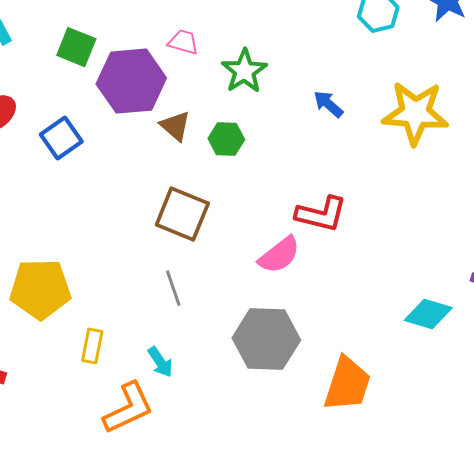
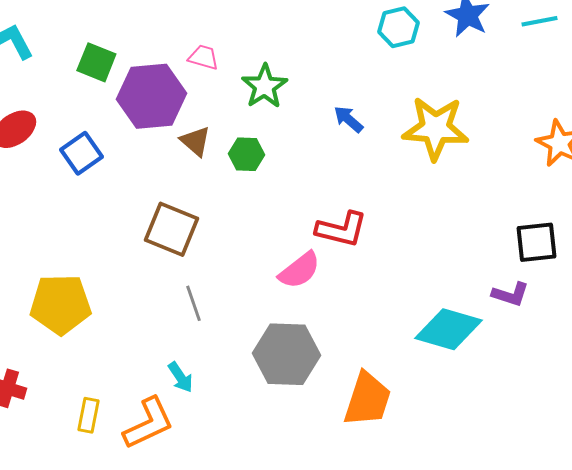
brown square: (182, 214) -> (171, 229), moved
cyan diamond: (428, 314) -> (448, 329), size x1.4
yellow rectangle: (92, 346) -> (88, 415), moved

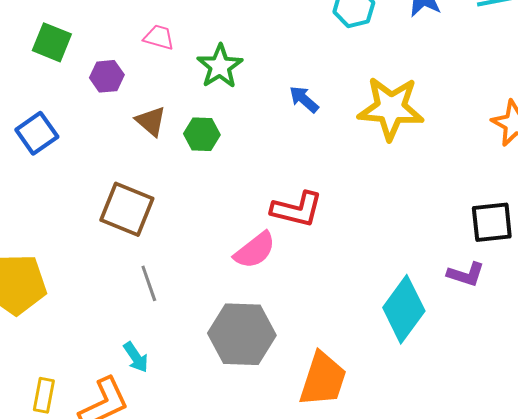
purple hexagon: (151, 96) -> (107, 76), size x0.5
cyan diamond: (448, 329) -> (404, 309), turned -70

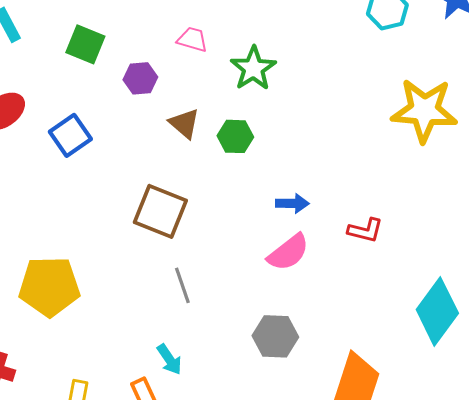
blue arrow: (304, 99) -> (292, 203), moved, turned 140
red L-shape: (297, 209) -> (365, 230), moved, size x0.7
gray hexagon: (242, 334) -> (275, 336), size x0.7

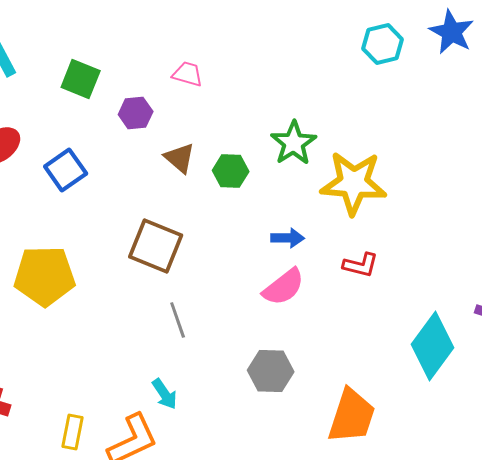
green star: (253, 68) -> (294, 143), moved
yellow star: (424, 110) -> (354, 183), moved
yellow pentagon: (49, 286) -> (45, 276), moved

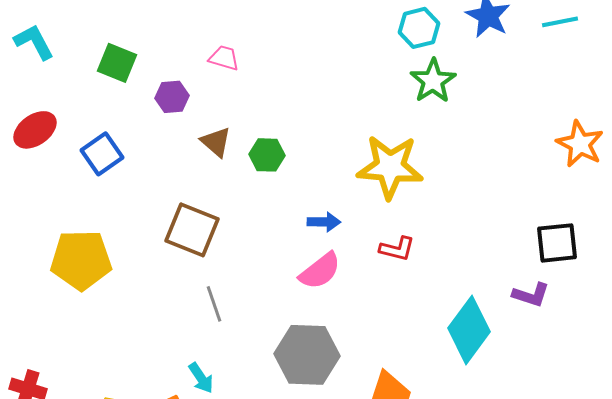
green star: (294, 143) -> (433, 81), moved
gray hexagon: (271, 371) -> (307, 355), size x1.4

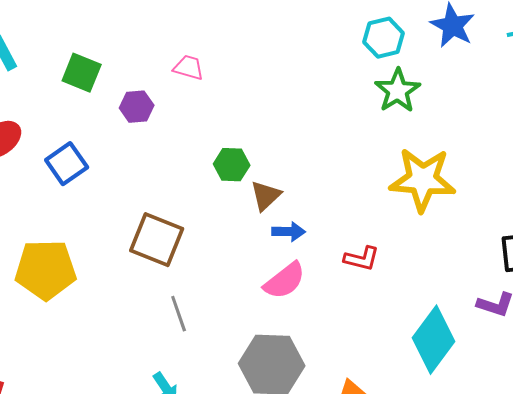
brown triangle: (216, 142) -> (266, 196), moved, turned 36
yellow star: (390, 167) -> (423, 180), moved

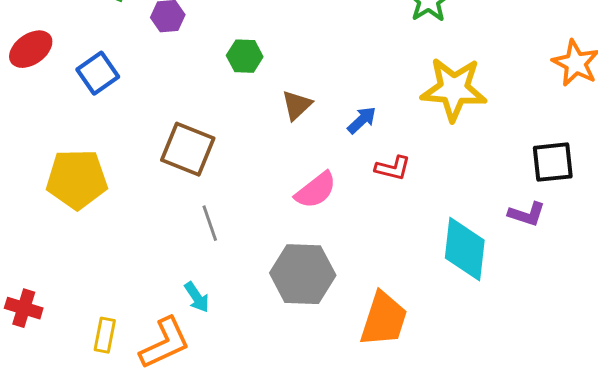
green hexagon: (232, 165) -> (245, 56), moved
blue arrow: (289, 232) -> (362, 120), moved, turned -44
cyan diamond: (434, 340) -> (465, 249), turned -30

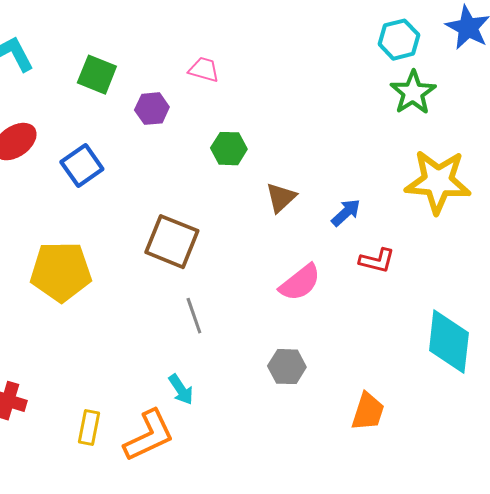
gray hexagon: (303, 274) -> (287, 367), size x0.6
orange trapezoid: (384, 319) -> (368, 412), size x0.7

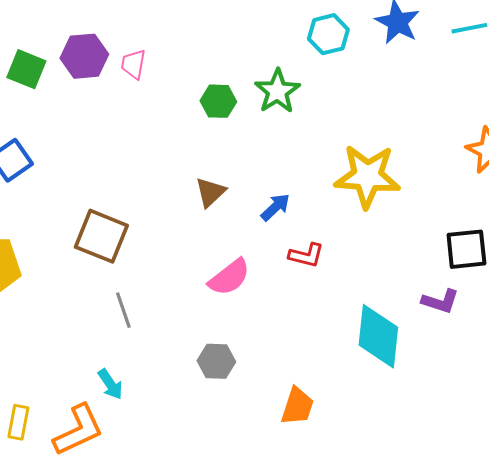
pink trapezoid: (204, 70) -> (133, 64), turned -96
green star: (413, 93) -> (277, 91), moved
purple hexagon: (152, 109) -> (84, 56), moved, size x1.4
green hexagon: (229, 149) -> (218, 101), moved

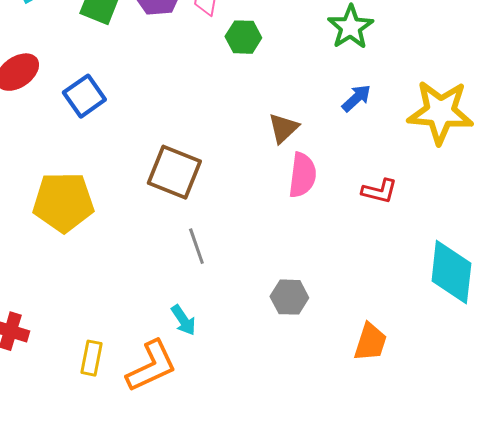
green hexagon: (218, 101) -> (243, 37), moved
blue arrow: (275, 207) -> (356, 98), moved
pink semicircle: (229, 277) -> (302, 175), moved, turned -45

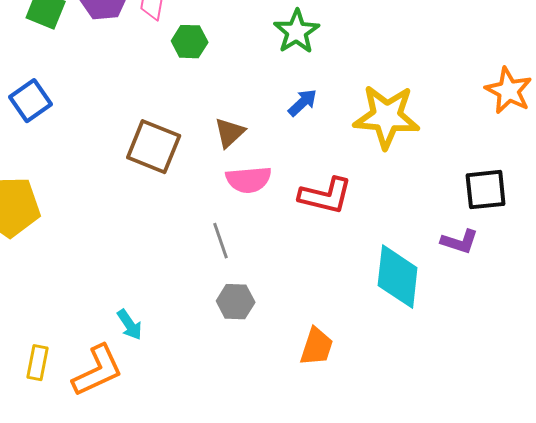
brown square: (174, 172) -> (154, 147), moved
pink semicircle: (302, 175) -> (249, 180), turned 78
red L-shape: (379, 191) -> (326, 196), size x1.5
gray line: (196, 246) -> (221, 241), moved

